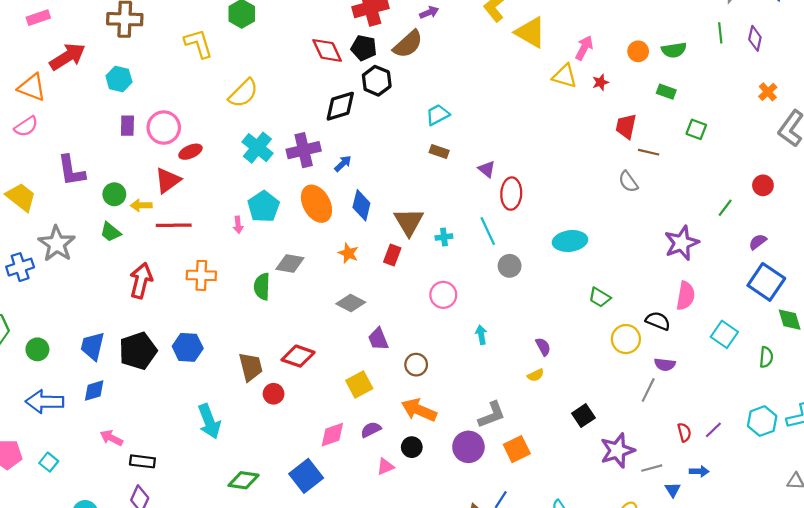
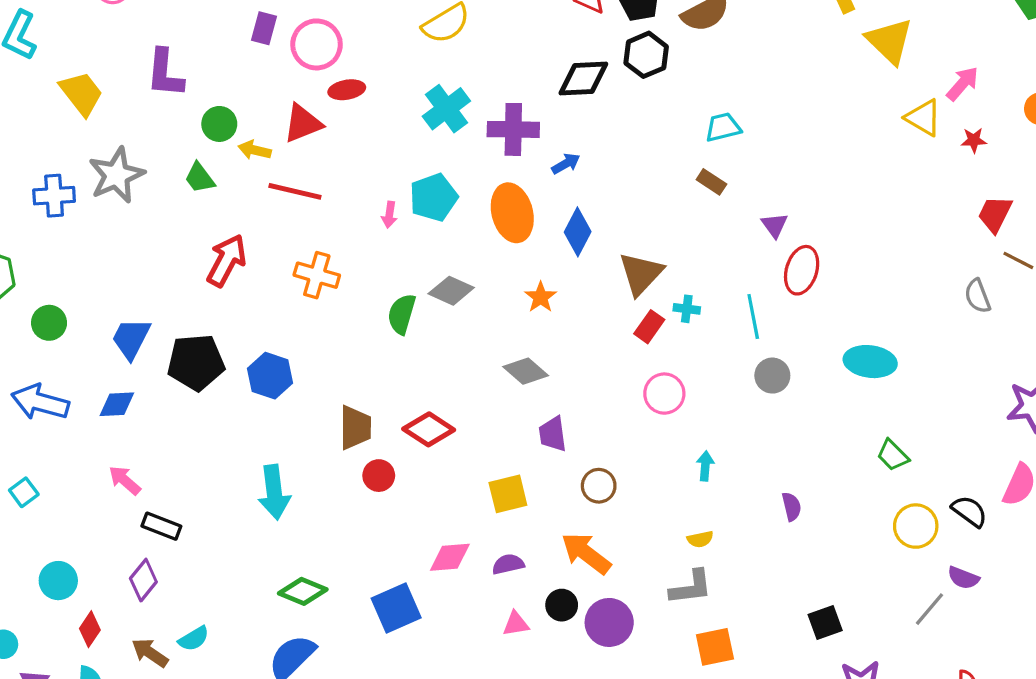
red rectangle: (392, 255) -> (649, 327), moved
yellow semicircle: (536, 375) -> (700, 539), moved
purple circle: (468, 447) -> (609, 622), moved

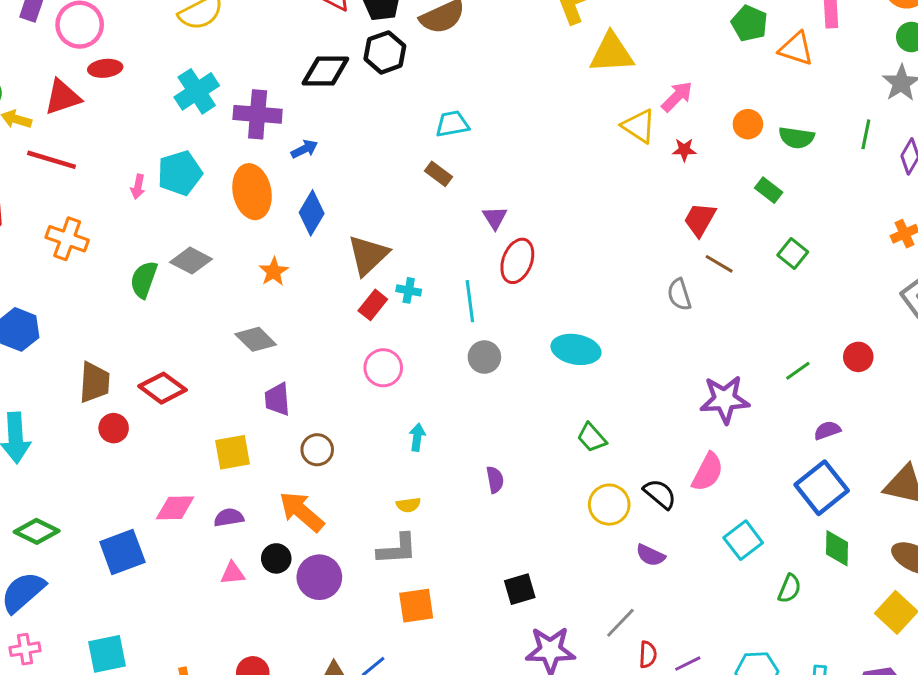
yellow triangle: (890, 41) -> (612, 53), turned -51
gray line: (929, 609) -> (620, 623), moved

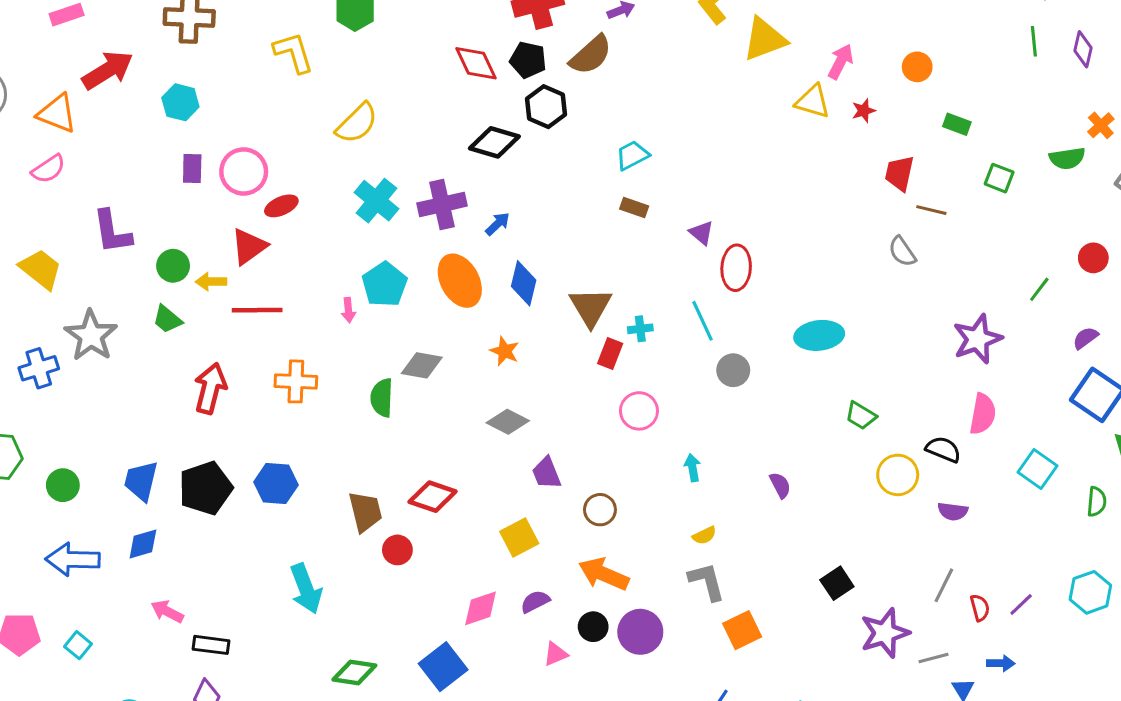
black diamond: (325, 71) -> (494, 142), turned 33
green semicircle: (796, 138) -> (1067, 158), moved
gray L-shape: (397, 549) -> (707, 581), turned -84

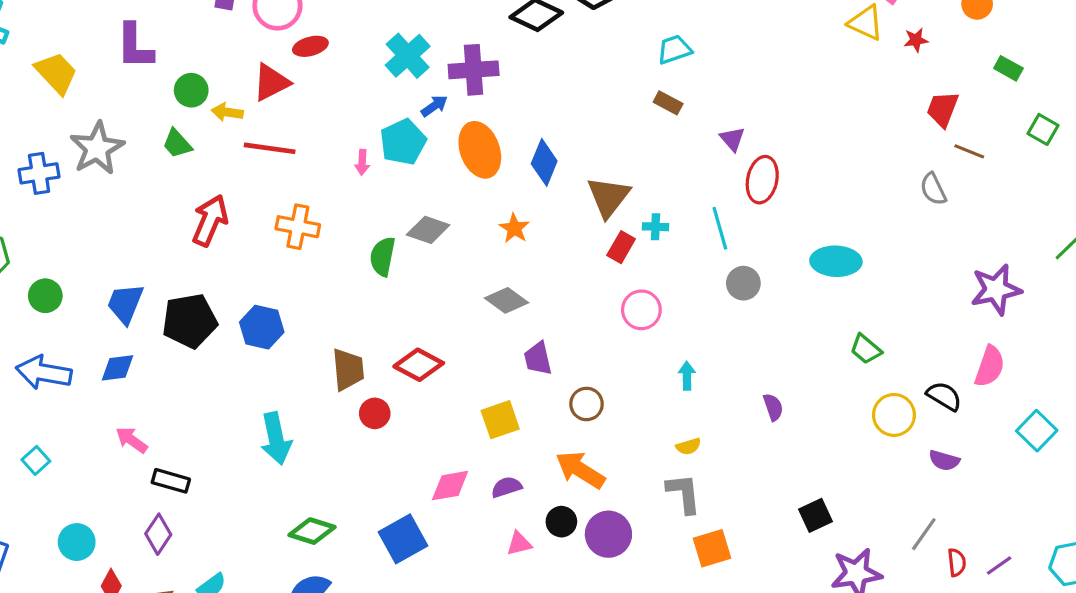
blue arrow: (497, 224) -> (434, 106), moved

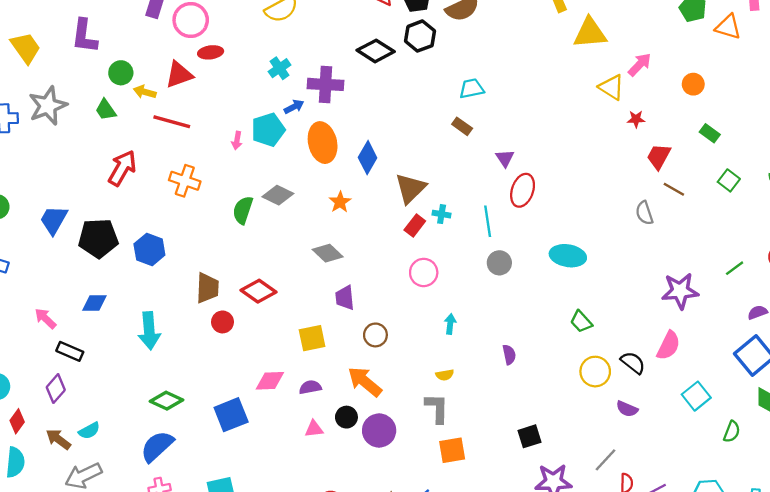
red star: (916, 40) -> (636, 119), moved
cyan cross: (408, 56) -> (280, 68), size x0.7
blue diamond: (117, 368) -> (94, 303), moved

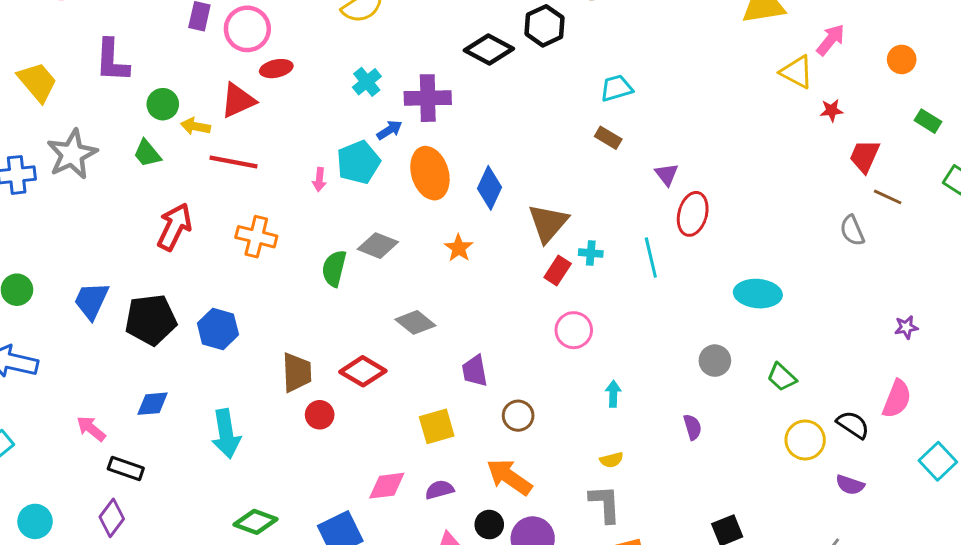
gray diamond: (328, 253) -> (415, 322), moved
gray circle: (499, 263) -> (715, 361), moved
purple star: (680, 291) -> (906, 327), size x0.5

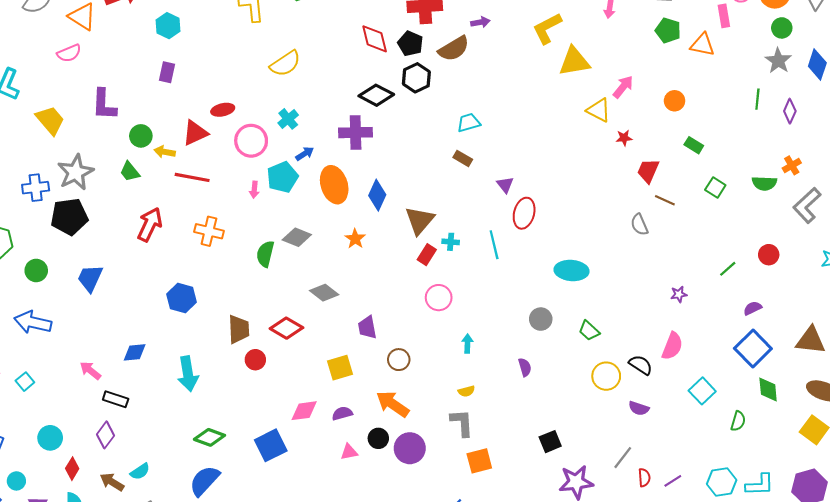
pink circle: (247, 29) -> (251, 141), moved
purple cross: (428, 98) -> (356, 133), moved
black pentagon: (151, 320) -> (69, 217), moved

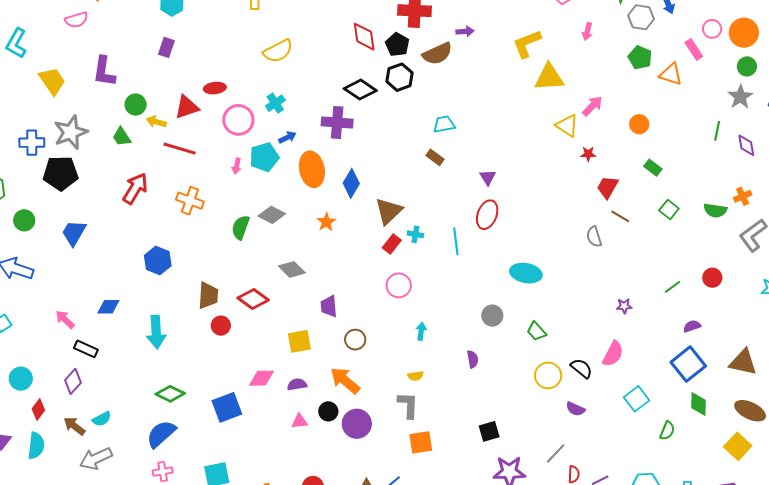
pink rectangle: (724, 16) -> (694, 49), turned -30
purple diamond: (790, 111) -> (746, 145), turned -40
purple triangle: (505, 185) -> (488, 177), moved

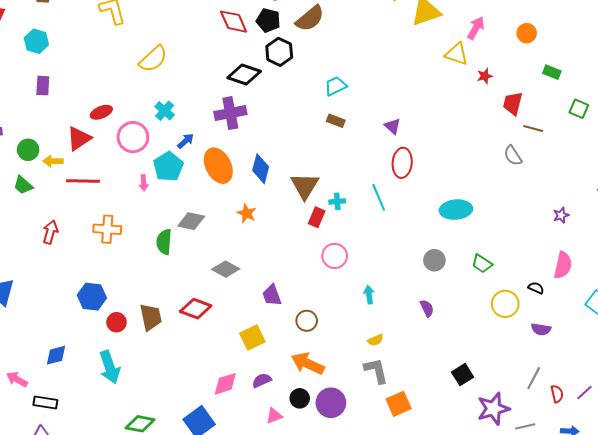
red arrow: (135, 188) -> (50, 232), size x0.7
red circle: (221, 326) -> (116, 322), moved
black semicircle: (581, 368) -> (536, 288), size x0.7

